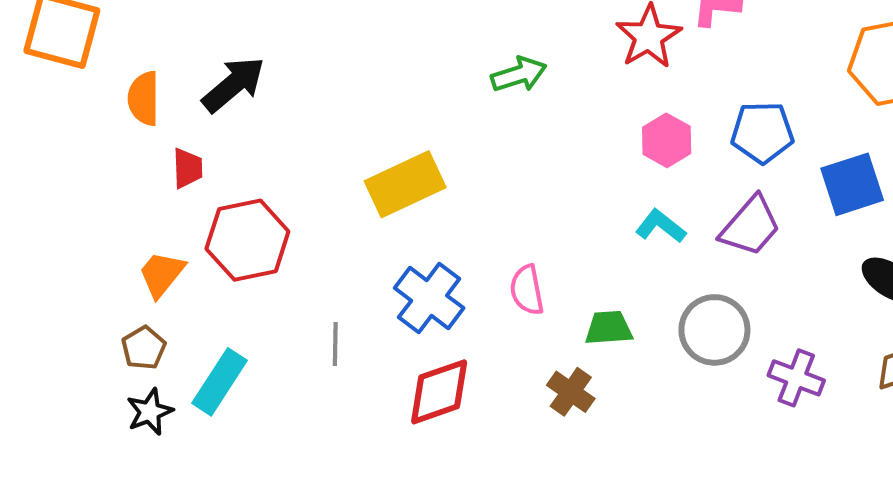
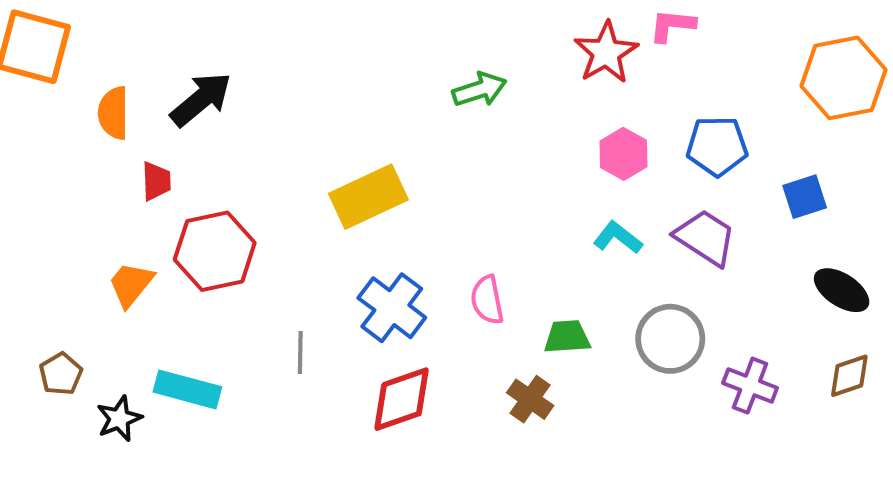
blue square: (852, 184) -> (805, 197), size x0.7
purple trapezoid: (750, 226) -> (705, 238), turned -98
brown pentagon: (144, 348) -> (61, 374), moved
cyan rectangle: (220, 382) -> (187, 389), turned 72

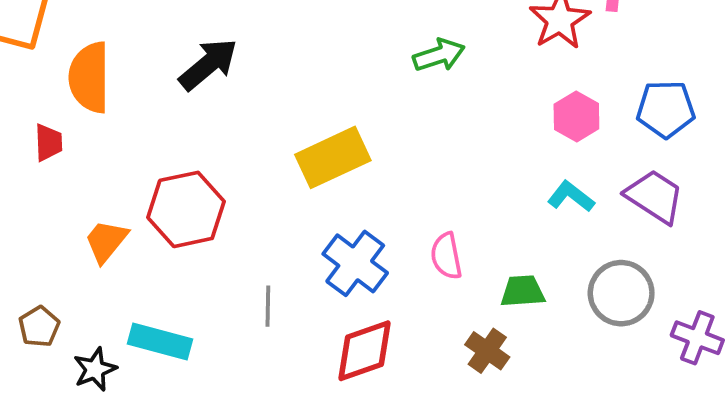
black arrow: (201, 99) -> (208, 64), moved
orange semicircle: (113, 113) -> (89, 77), size x1.4
red trapezoid: (156, 181) -> (48, 143), moved

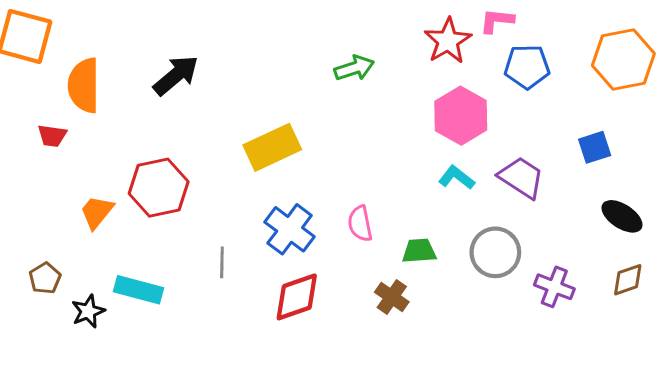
blue pentagon: (666, 109) -> (527, 67), moved
pink hexagon: (576, 116) -> (461, 116), size x1.5
red trapezoid: (48, 143) -> (52, 136), turned 100

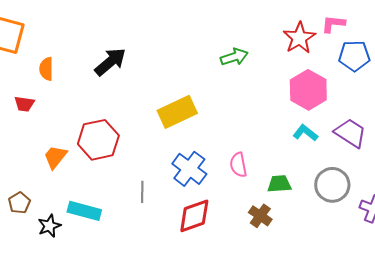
orange semicircle: (84, 85) -> (46, 69), size x0.6

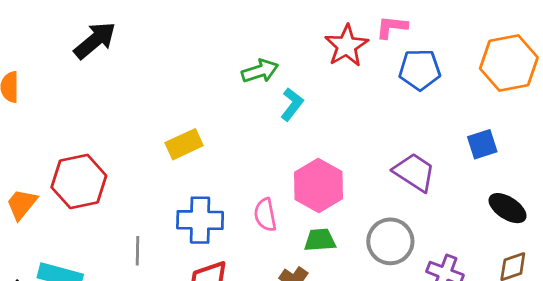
black arrow: (110, 62) -> (95, 40), moved
pink hexagon: (308, 90) -> (319, 185), moved
yellow rectangle: (177, 112) -> (184, 144), size x0.7
cyan L-shape: (305, 133) -> (292, 104), moved, turned 90
blue cross: (189, 169) -> (200, 220), turned -36

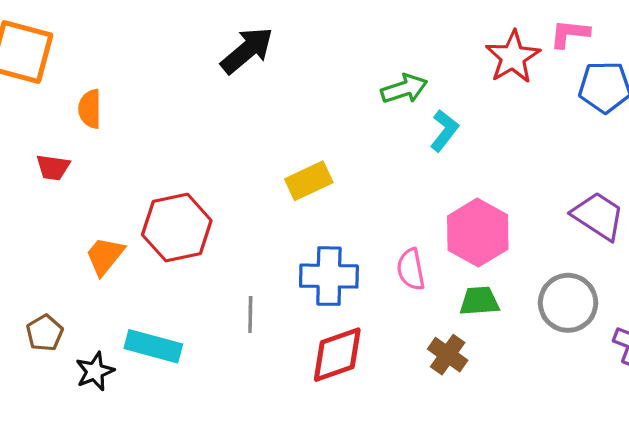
black arrow: (95, 40) -> (247, 50), moved

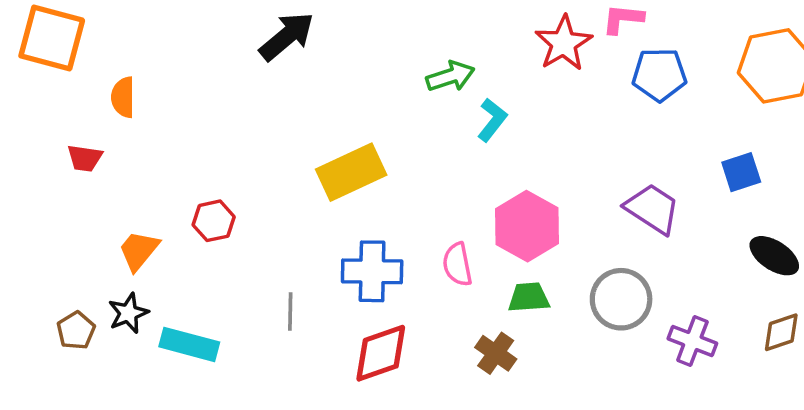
yellow rectangle: (309, 181) -> (351, 172), size x1.4
red hexagon: (177, 228) -> (214, 221), size x0.6
black star: (95, 371) -> (128, 313), moved

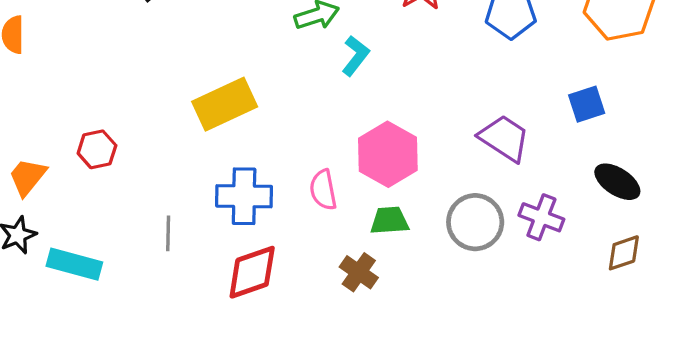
purple cross: (692, 341) -> (541, 217), moved

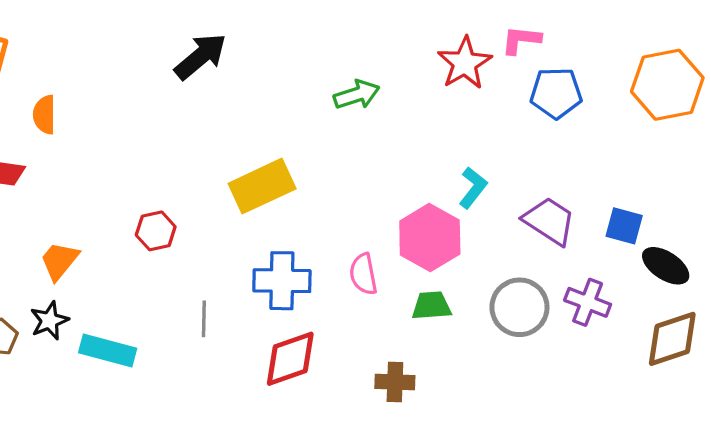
cyan L-shape: (356, 56) -> (473, 188), moved
blue square: (587, 104) -> (624, 226), moved, turned 33
red hexagon: (97, 149) -> (156, 231), moved
brown diamond: (624, 253) -> (672, 339), size x1.5
brown cross: (359, 272) -> (395, 382), moved, turned -33

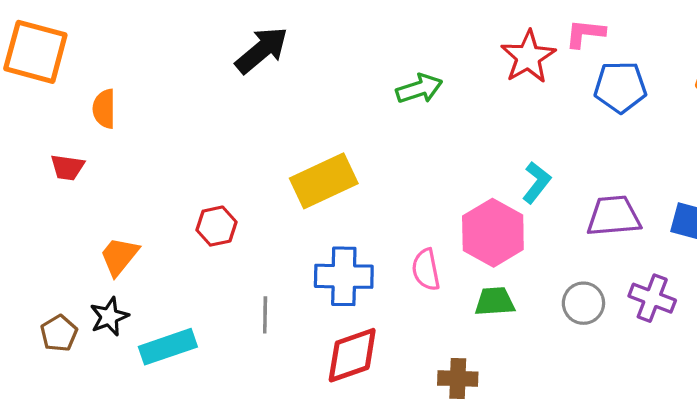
purple trapezoid: (549, 221) -> (614, 216), turned -38
gray circle: (519, 307) -> (583, 303), size x0.7
cyan rectangle: (108, 350) -> (168, 347), turned -34

